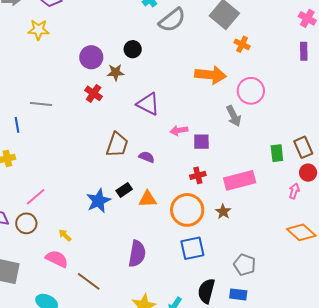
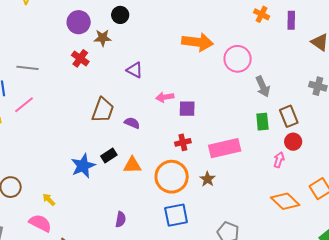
orange cross: (242, 44) -> (262, 14), moved
purple triangle: (148, 104) -> (135, 70), size x0.7
gray arrow: (234, 116) -> (263, 87), moved
pink line: (36, 197) -> (24, 105), moved
purple semicircle: (137, 254) -> (121, 219), size x0.6

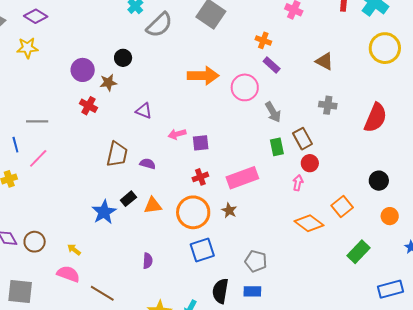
purple rectangle: (291, 20) -> (272, 65), moved, turned -42

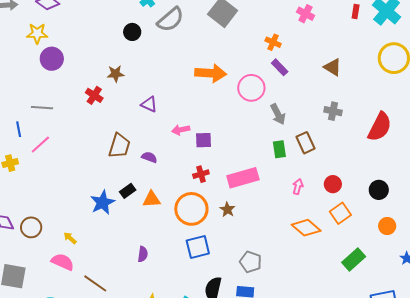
black circle: (123, 58) -> (132, 32), moved
purple circle: (83, 70) -> (52, 59), moved
red circle: (310, 163) -> (333, 184), moved

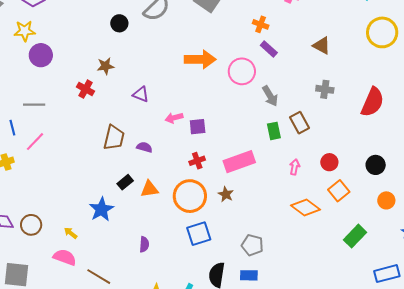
blue star: (103, 203) -> (101, 209), moved

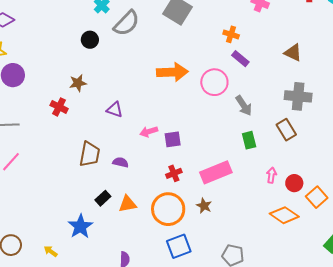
gray cross: (325, 89) -> (298, 96), size x1.5
brown rectangle: (299, 123) -> (286, 130), moved
red circle: (329, 162) -> (294, 183), moved

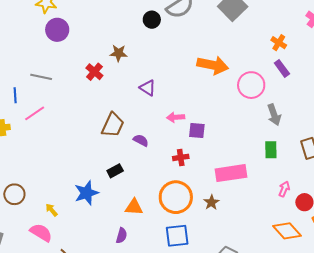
black circle: (90, 40) -> (152, 20), moved
red cross: (174, 173) -> (181, 157), moved
orange triangle: (128, 204) -> (134, 207), moved

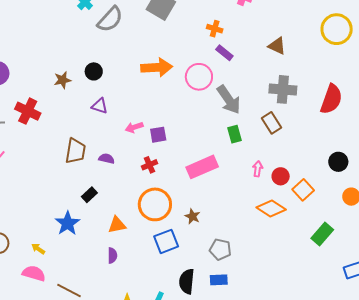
black circle: (152, 20) -> (94, 71), moved
red cross: (94, 72) -> (28, 111), moved, size x1.4
gray arrow: (274, 115) -> (229, 100), size x1.4
brown star: (211, 202) -> (192, 216), moved

